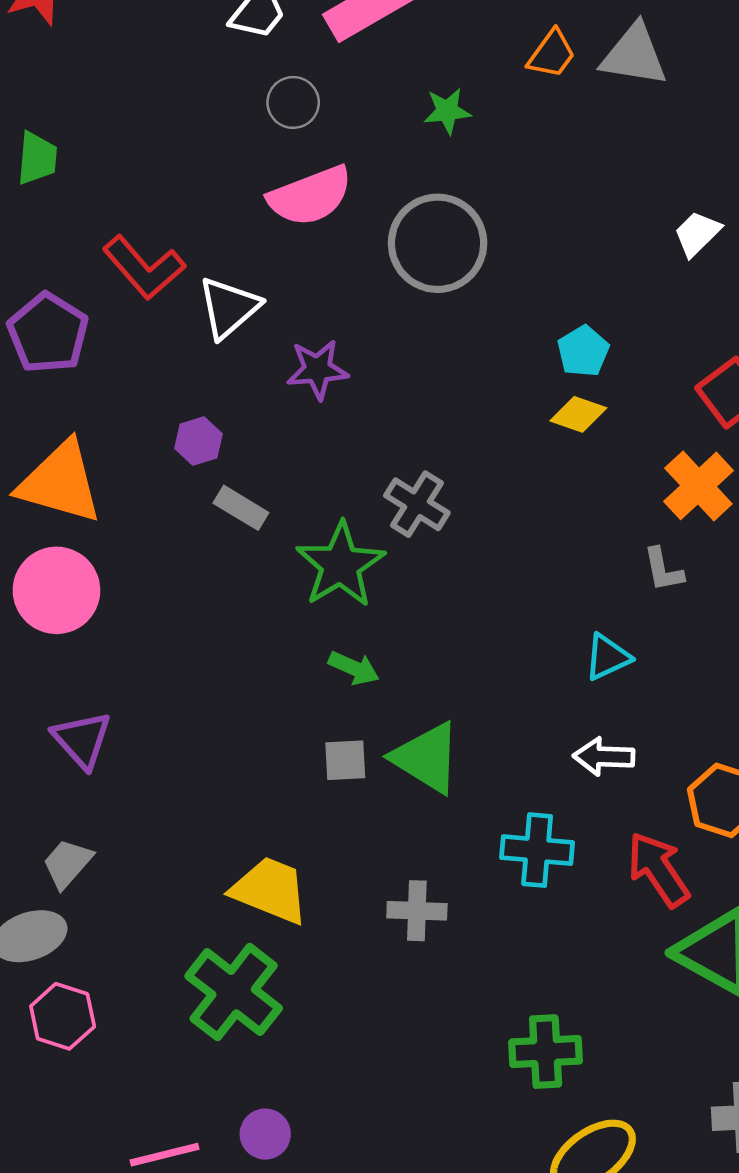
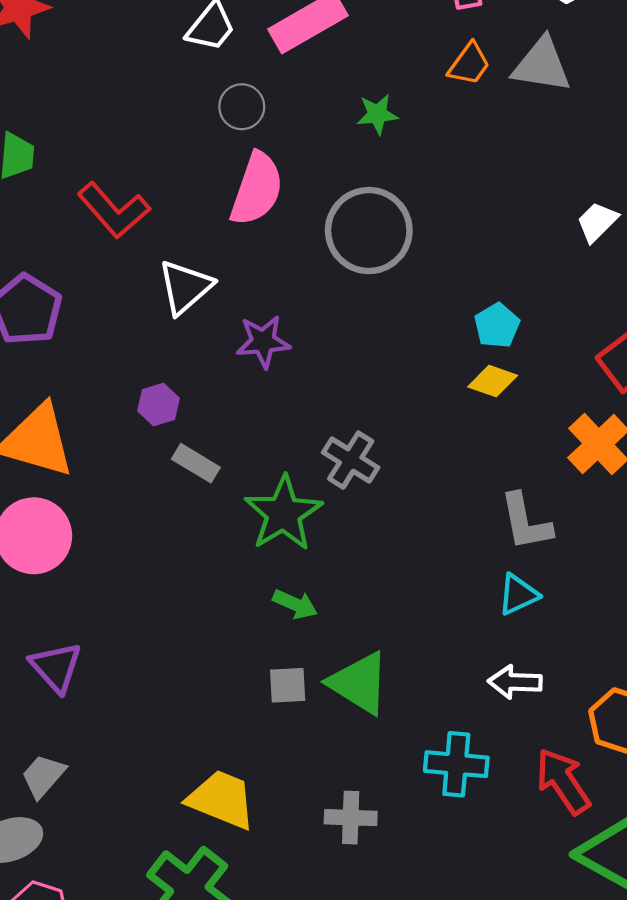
pink semicircle: (310, 196) -> (257, 189), turned -50
red L-shape: (144, 268) -> (114, 210), moved
gray L-shape: (663, 570) -> (526, 522), moved, size x1.5

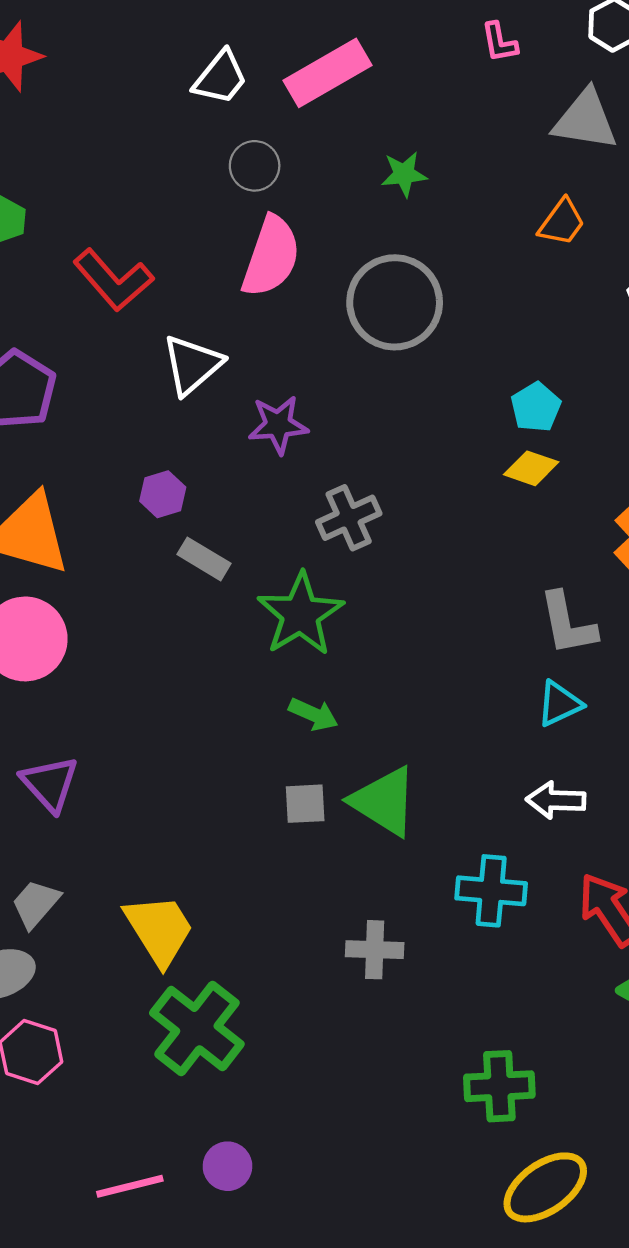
orange trapezoid: (469, 64) -> (562, 222), moved
gray cross: (351, 460) -> (349, 518), moved, turned 34
yellow trapezoid: (221, 799) -> (159, 930), moved, turned 36

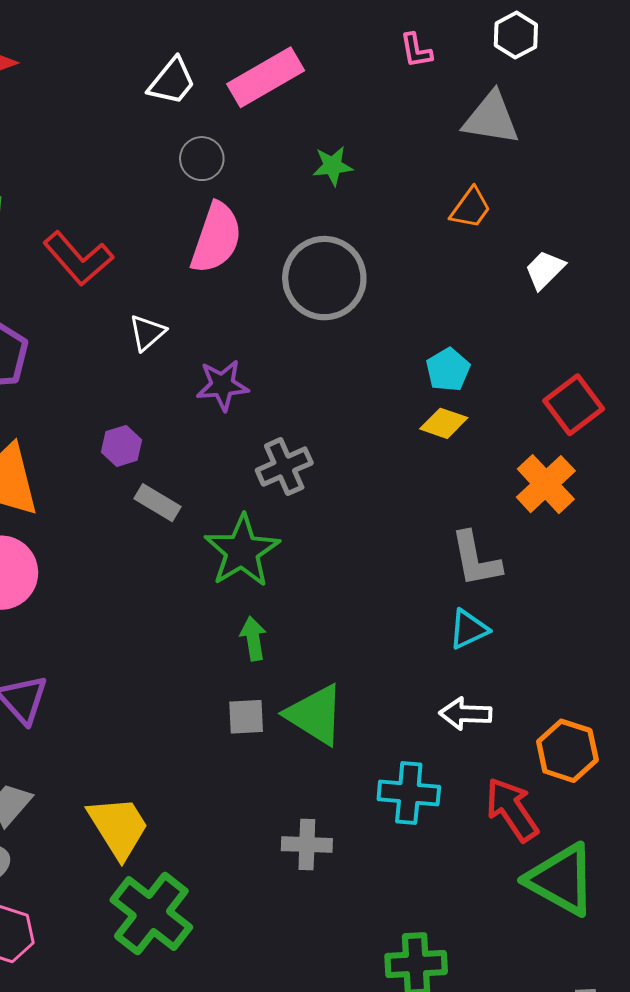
white triangle: (192, 365) -> (147, 333), size x0.7
green arrow: (313, 714) -> (253, 639), turned -123

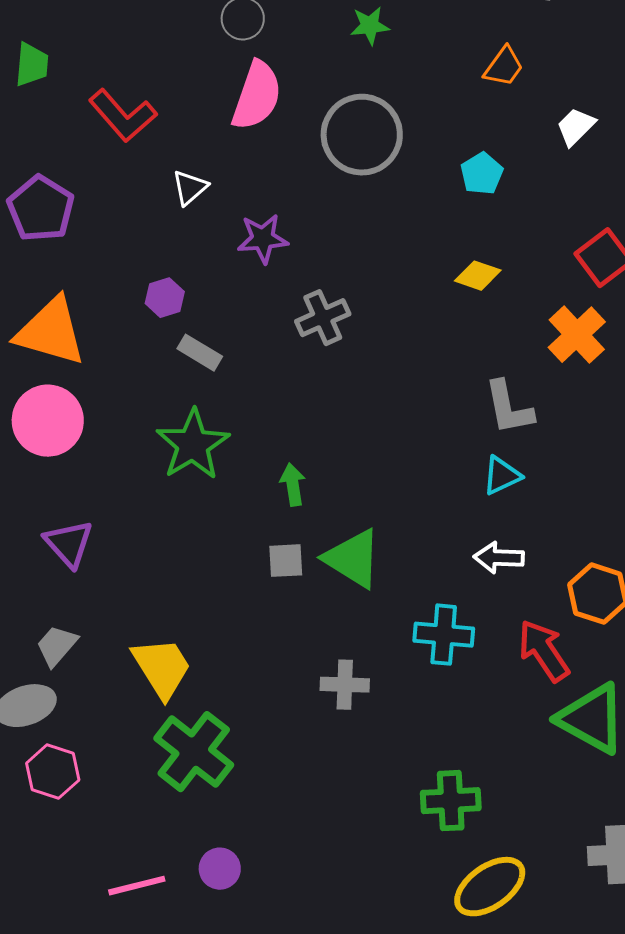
cyan pentagon: (448, 370) -> (482, 174), moved
green star: (242, 551) -> (193, 445), moved

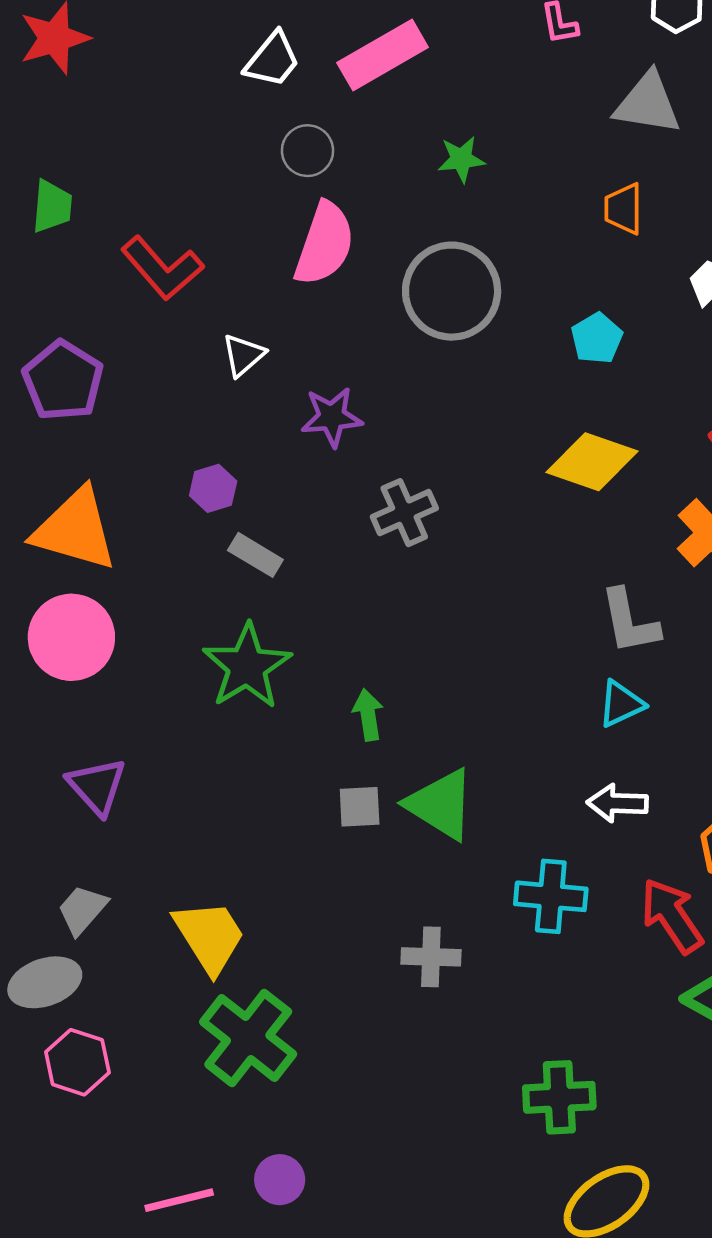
orange trapezoid: (504, 67) -> (623, 209), turned 144
yellow diamond: (478, 276) -> (592, 462), size x1.6

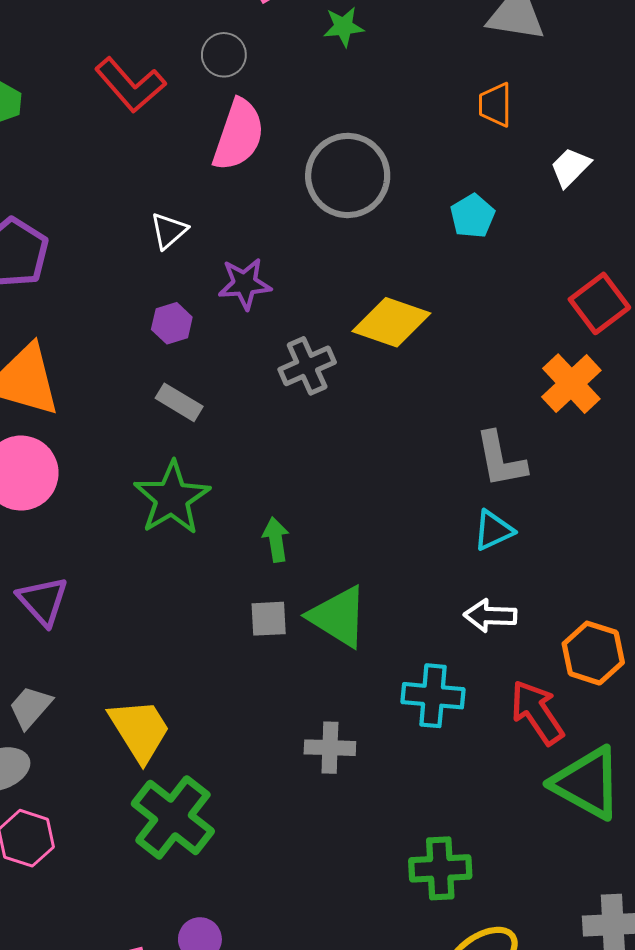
green star: (461, 159) -> (344, 27), moved
red L-shape: (162, 268) -> (130, 85), moved
yellow diamond: (592, 462) -> (391, 322), moved
purple hexagon: (213, 488) -> (172, 323), moved

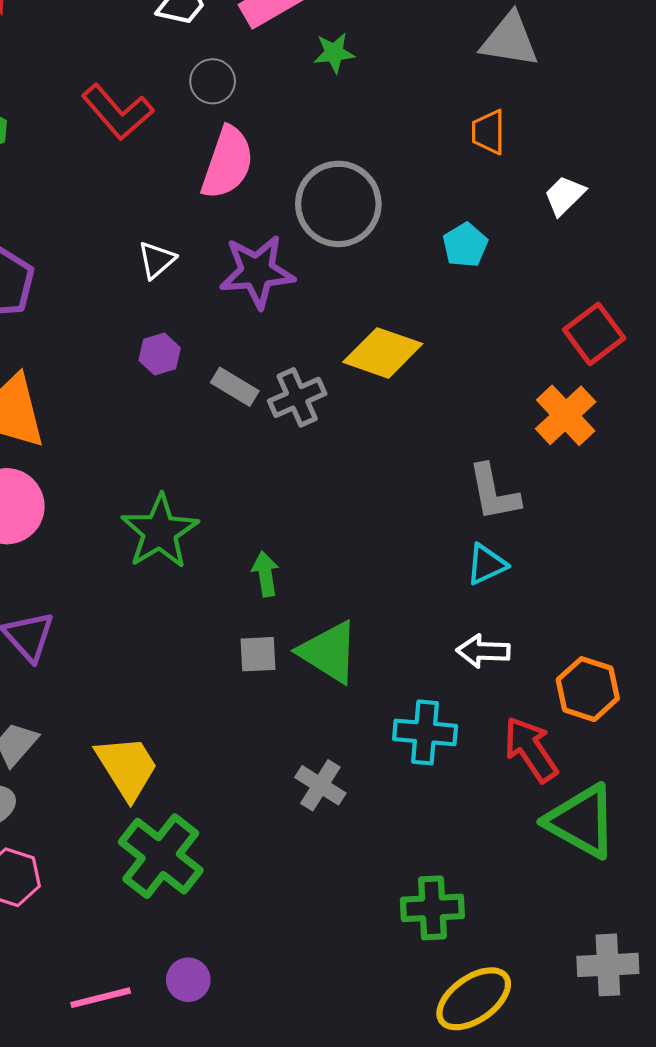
purple star: (245, 284) -> (257, 272), moved, size x1.4
gray rectangle: (179, 402) -> (235, 387), moved
gray cross: (330, 748) -> (320, 785), turned 30

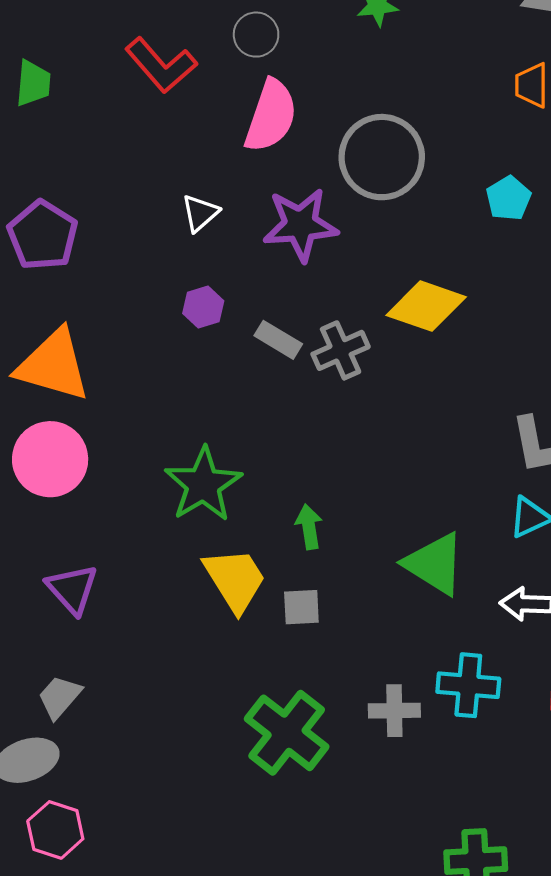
green triangle: (329, 652) -> (435, 564), moved
yellow trapezoid: (127, 767) -> (235, 580), moved
gray cross: (320, 785) -> (394, 711), moved, turned -33
green cross: (161, 856) -> (287, 733), moved

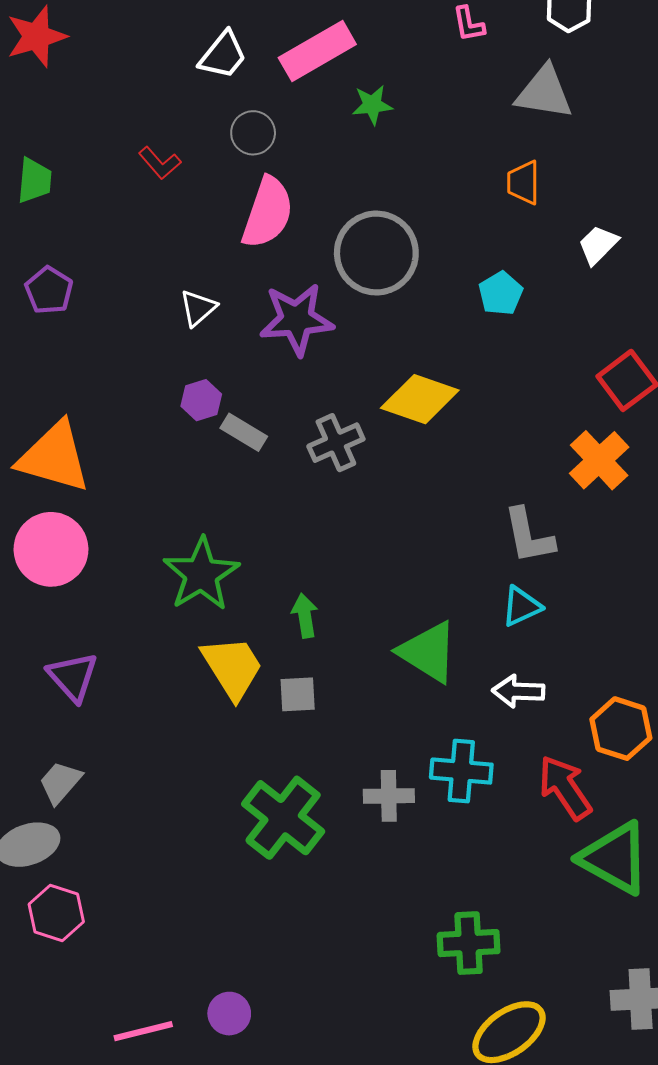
red L-shape: (161, 65) -> (160, 163), size x0.6
purple pentagon: (43, 235) -> (49, 290), moved, size x0.7
gray rectangle: (278, 340) -> (244, 432), moved

